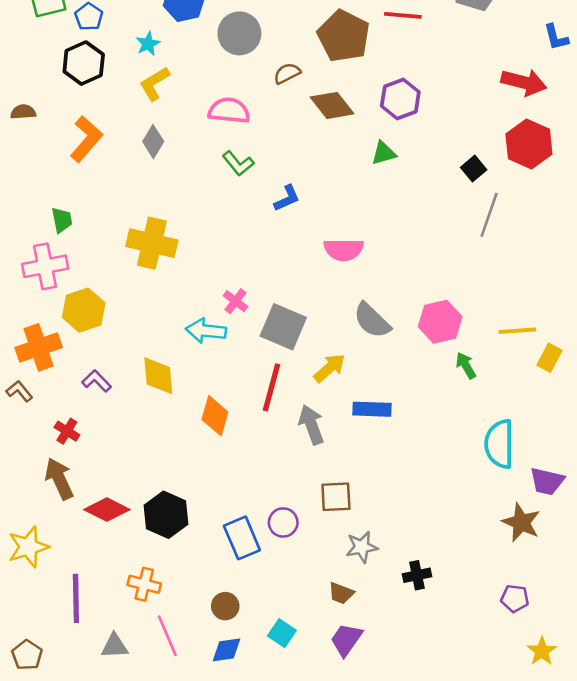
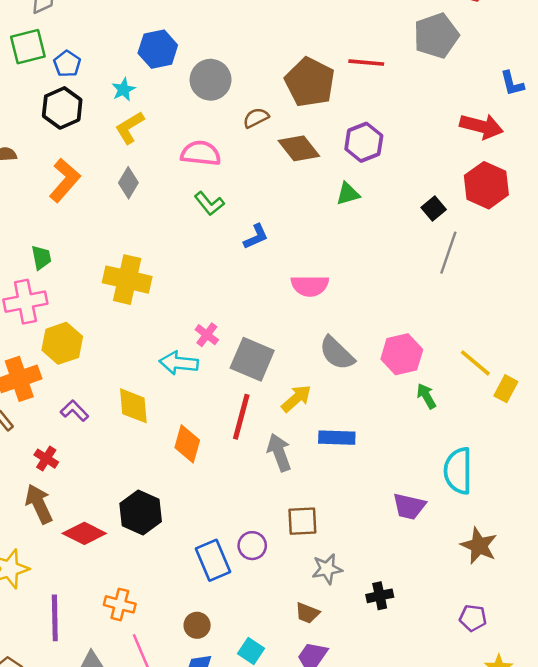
yellow line: (517, 331) -> (475, 363), turned 44
purple trapezoid: (547, 481) -> (409, 506), moved
black hexagon: (166, 515) -> (141, 512), moved

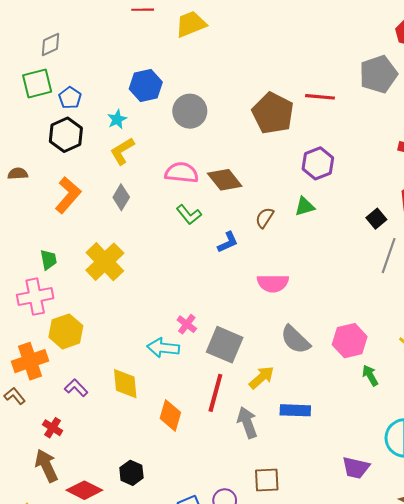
brown semicircle: (256, 118) -> (265, 218), moved, turned -30
brown diamond: (299, 148) -> (225, 180), moved
yellow cross: (127, 280) -> (105, 262), moved, turned 33
black hexagon: (141, 512) -> (131, 473), size x0.7

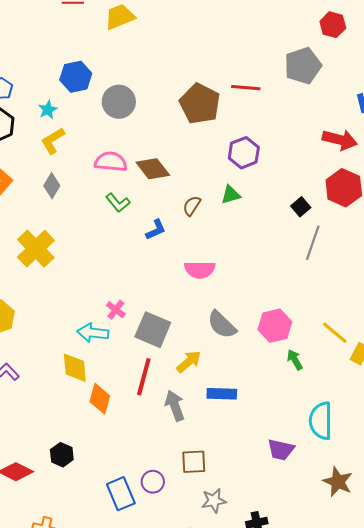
yellow diamond: (125, 384) -> (75, 368), moved

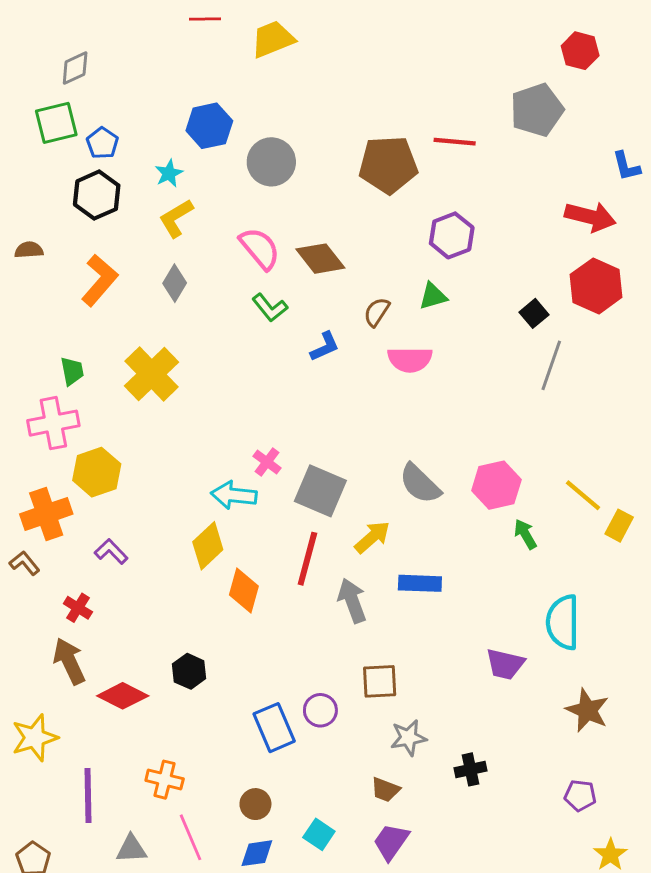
brown pentagon: (200, 104) -> (388, 165), turned -30
pink semicircle: (111, 162) -> (260, 248), turned 44
pink semicircle: (200, 270) -> (410, 360), moved
yellow diamond: (75, 368) -> (208, 546), turned 52

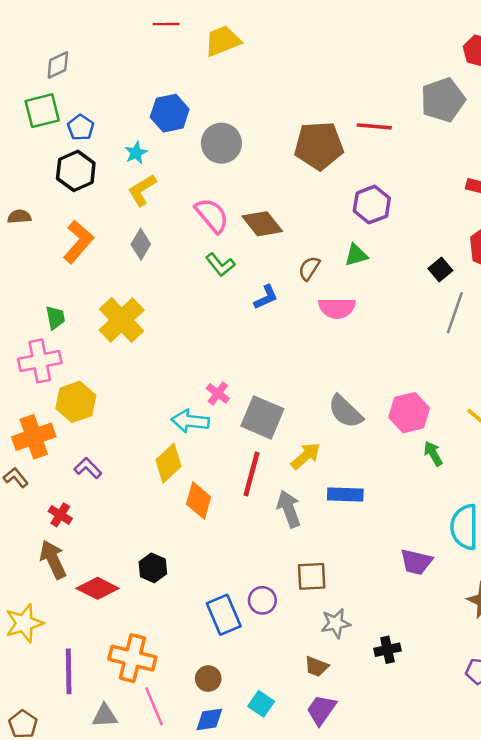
orange cross: (165, 780) -> (132, 658), size x1.5

